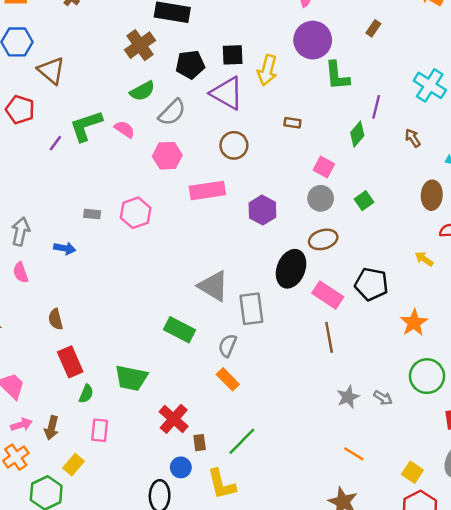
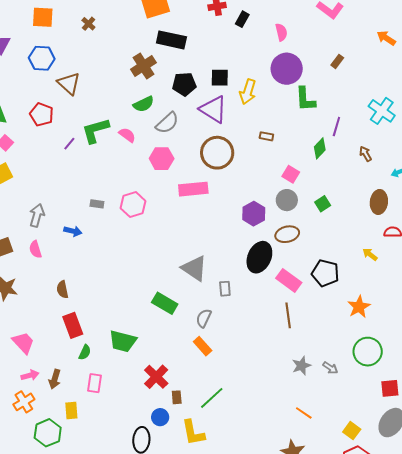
brown circle: (234, 145) -> (217, 153), size x1.4
purple hexagon: (262, 210) -> (254, 214), moved
gray rectangle: (251, 309) -> (225, 289), size x0.6
yellow rectangle: (73, 465) -> (71, 410), turned -48

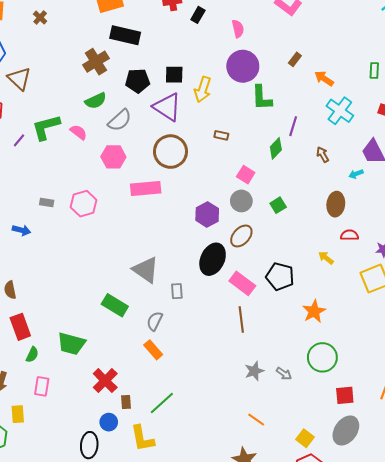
orange arrow: (386, 38) -> (324, 78), moved
brown ellipse: (287, 234) -> (241, 236), turned -35

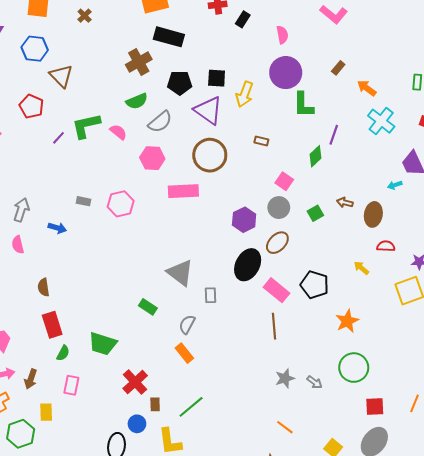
brown arrow: (323, 155) -> (345, 203), moved, turned -49
green rectangle: (115, 305) -> (148, 307), size x0.7

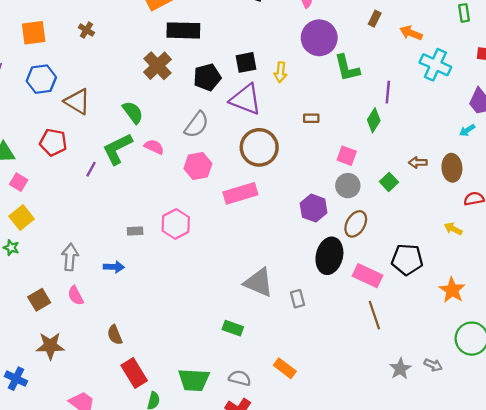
yellow arrow: (245, 94) -> (281, 72), size x0.7
green semicircle: (137, 101) -> (133, 112), moved, turned -90
gray semicircle: (187, 324) -> (240, 378), moved, turned 90

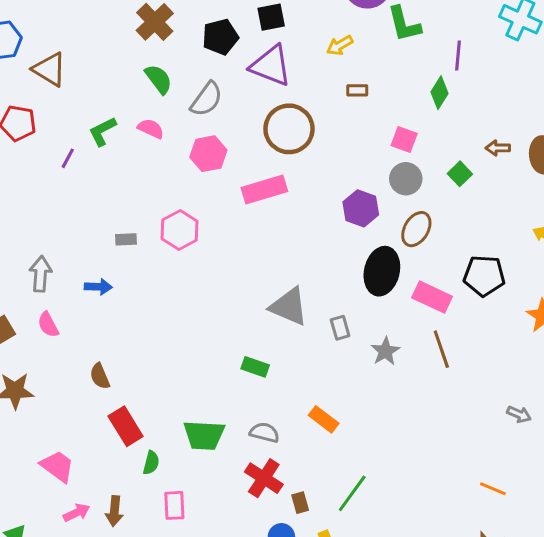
yellow arrow: (281, 72) -> (340, 45), moved, turned 54
green semicircle: (133, 112) -> (159, 79), moved
green L-shape: (117, 149) -> (102, 131), size x0.7
gray star: (400, 369) -> (385, 351), moved

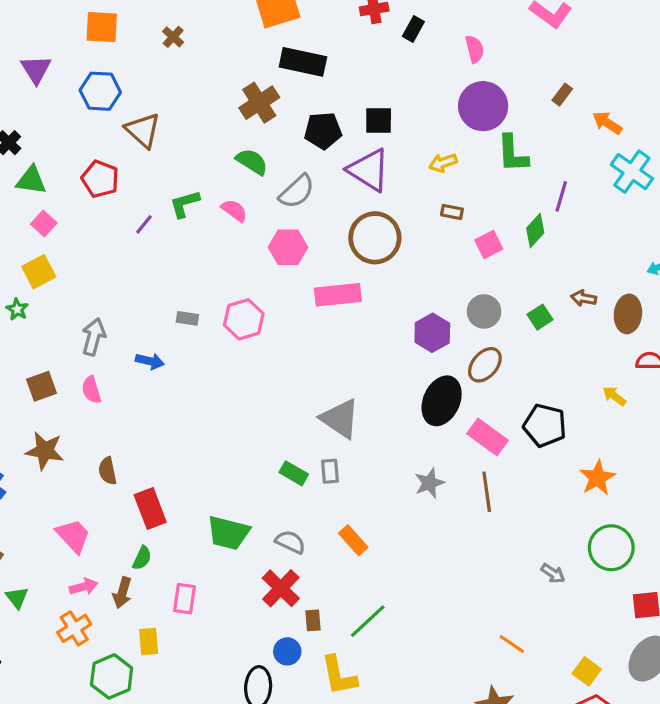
green semicircle: (159, 79) -> (252, 162), turned -32
pink square: (404, 139) -> (489, 244), moved, turned 32
gray rectangle: (340, 328) -> (330, 471), moved
brown semicircle: (100, 376) -> (107, 471), moved
green semicircle: (151, 463) -> (142, 558), moved

